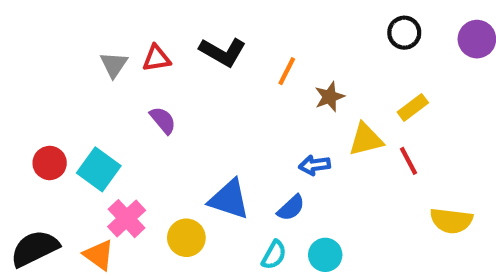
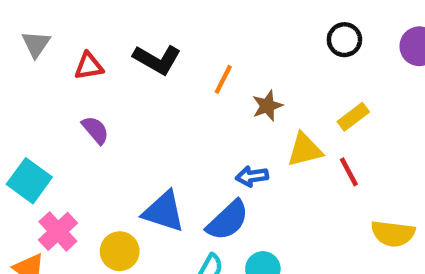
gray triangle: (114, 65) -> (36, 44), moved
blue semicircle: (291, 208) -> (228, 220), size x1.5

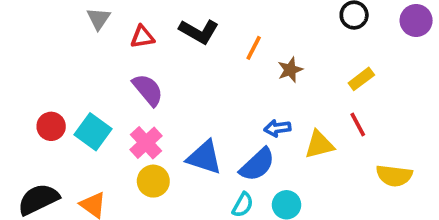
purple semicircle: (95, 130) -> (148, 90), size x1.4
yellow triangle: (305, 150) -> (319, 145), moved
pink cross: (58, 231) -> (146, 143), moved
yellow circle: (120, 251) -> (153, 181), moved

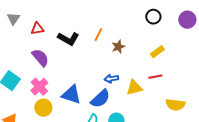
black L-shape: (199, 31) -> (68, 39), moved
red line: (358, 125) -> (155, 77), turned -72

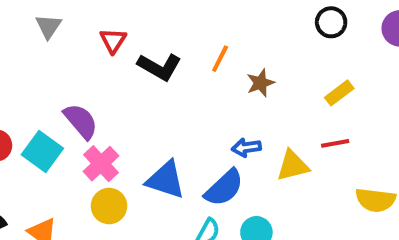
red triangle: (37, 29) -> (113, 40), moved, turned -48
purple semicircle: (40, 58) -> (81, 121), moved

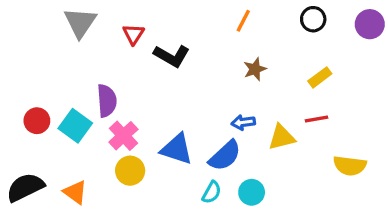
gray triangle: (48, 26) -> (80, 23), size x1.5
orange line: (220, 59) -> (243, 21), moved
purple semicircle: (81, 121) -> (107, 101), turned 36

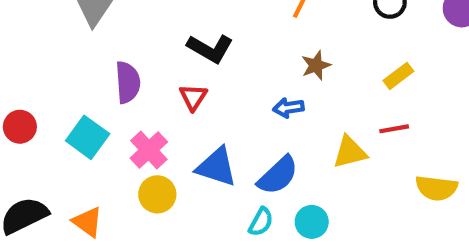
red triangle: (133, 34) -> (193, 97), moved
purple semicircle: (107, 101) -> (128, 82), moved
red circle: (37, 121) -> (20, 127), moved
blue arrow: (243, 122) -> (288, 108), moved

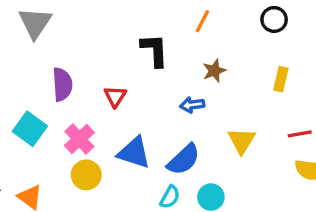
black L-shape: (210, 48) -> (155, 50), moved, turned -123
yellow rectangle: (398, 76) -> (281, 79), turned -40
red line: (394, 129) -> (300, 134), moved
yellow triangle: (350, 152) -> (242, 141), turned -44

